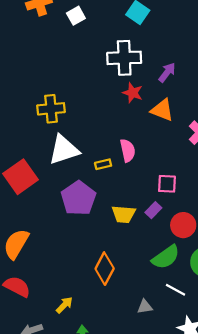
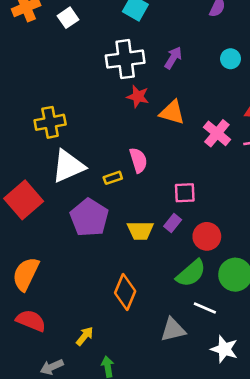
purple arrow: (167, 72) -> (173, 58), moved
gray triangle: (145, 307) -> (173, 330), size x1.5

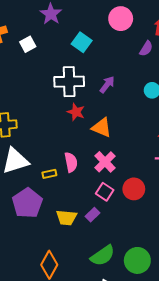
pink cross: (217, 133) -> (105, 162), moved
pink square: (185, 193) -> (105, 192), turned 30
red circle: (207, 236) -> (134, 189), moved

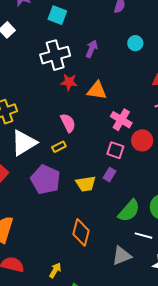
pink semicircle: (71, 162) -> (68, 123), moved
pink cross: (105, 162) -> (121, 120), moved

